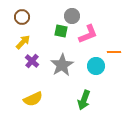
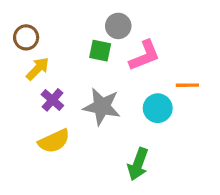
brown circle: (22, 17) -> (26, 37), moved
gray star: (62, 65) -> (102, 107), turned -30
yellow semicircle: (33, 99) -> (54, 141), moved

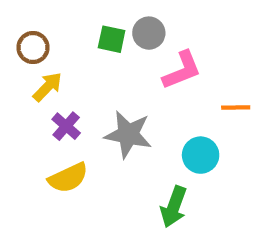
green square: (100, 51) -> (112, 39), moved
cyan circle: (158, 108) -> (201, 155), moved

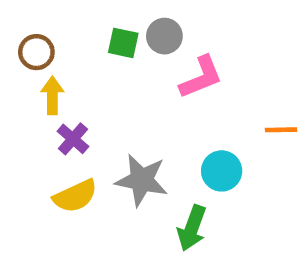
yellow arrow: (47, 87) -> (52, 95), turned -44
orange line: (236, 107) -> (281, 130), moved
gray star: (128, 134) -> (142, 180), moved

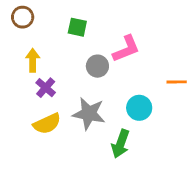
gray circle: (164, 36) -> (97, 66), moved
brown circle: (36, 52) -> (23, 17), moved

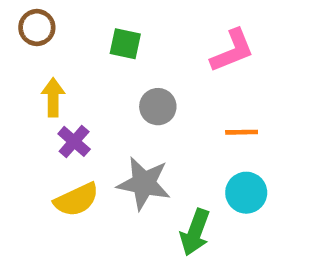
pink L-shape: (126, 49) -> (232, 51), moved
orange line: (177, 82) -> (242, 132), moved
cyan circle: (139, 108) -> (246, 193), moved

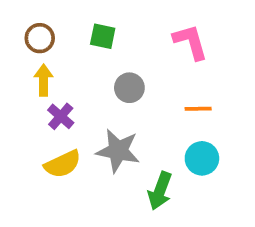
brown circle: (37, 28) -> (40, 38), moved
pink L-shape: (232, 51) -> (190, 42), turned -84

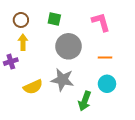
gray circle: (129, 88) -> (69, 46), size x1.6
purple cross: (61, 116) -> (11, 62), moved, turned 32

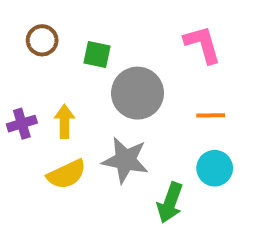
green square: (54, 19) -> (97, 55), moved
yellow arrow: (23, 42) -> (64, 122), moved

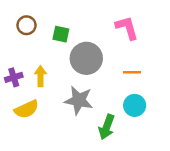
yellow semicircle: (66, 174) -> (26, 109), moved

